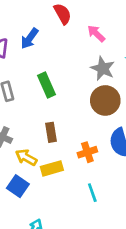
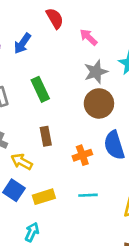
gray star: (103, 68) -> (96, 72), turned 30
yellow rectangle: (52, 168) -> (44, 197), moved
cyan line: (92, 193) -> (88, 195), turned -72

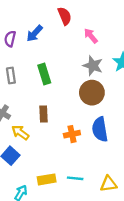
gray star: (96, 72) -> (93, 66), turned 30
cyan line: (88, 195) -> (75, 178), moved
yellow rectangle: (44, 197) -> (47, 179), moved

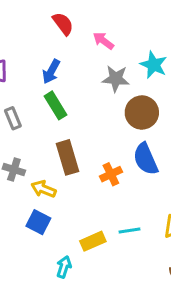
blue arrow: (35, 33) -> (51, 71), moved
brown circle: (92, 93) -> (142, 112), moved
brown rectangle: (43, 114) -> (68, 157), size x1.5

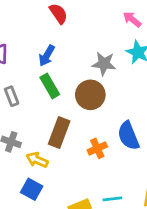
pink arrow: (103, 41) -> (132, 19), moved
brown circle: (142, 112) -> (90, 95), moved
brown rectangle: (68, 157) -> (59, 132), turned 36

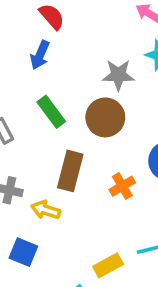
blue arrow: (47, 56) -> (40, 55), moved
blue square: (32, 189) -> (23, 252), moved

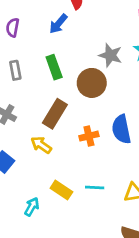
yellow arrow: (46, 210) -> (41, 145), moved
yellow rectangle: (108, 265) -> (61, 190), turned 45

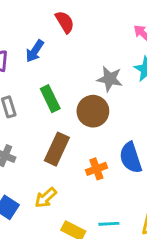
blue arrow: (58, 24) -> (35, 51), moved
yellow arrow: (41, 145) -> (46, 198), moved, turned -70

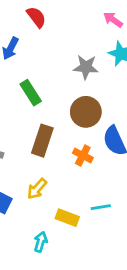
brown circle: (93, 111) -> (86, 112), moved
orange cross: (96, 169) -> (83, 155), turned -36

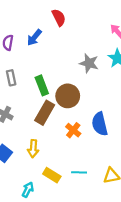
green rectangle: (31, 93) -> (42, 85), moved
brown circle: (86, 112) -> (68, 96), moved
yellow arrow: (37, 189) -> (33, 149), turned -48

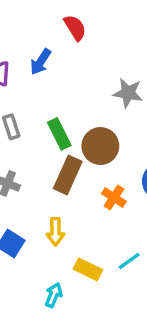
cyan line: (79, 172) -> (129, 261), turned -32

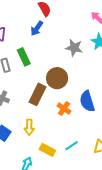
blue arrow: (41, 62) -> (37, 28), moved
green rectangle: (59, 134) -> (24, 57), moved

